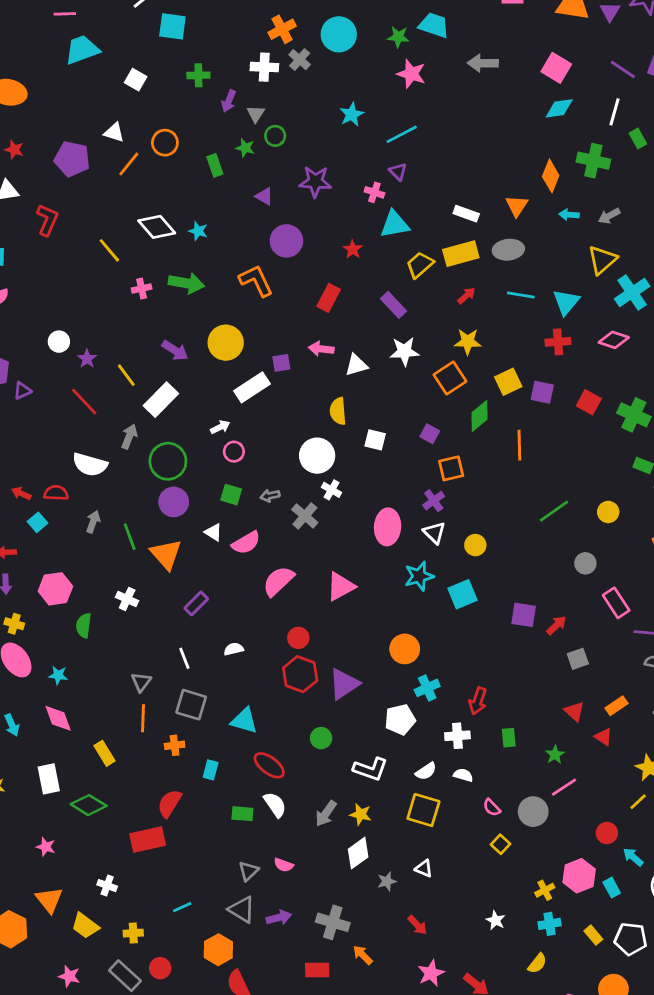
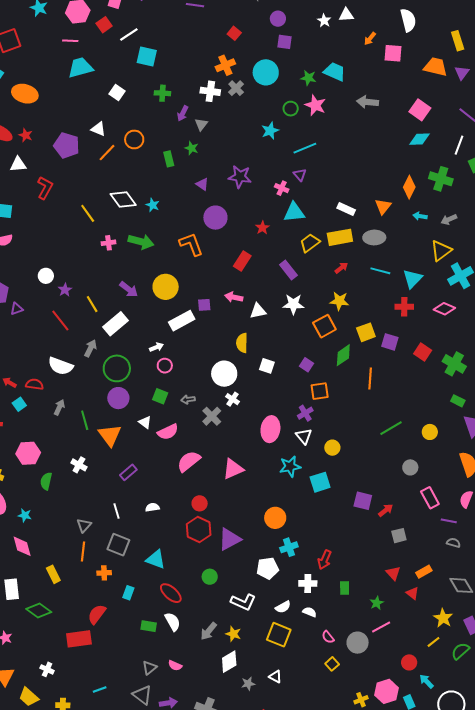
green circle: (275, 136) -> (291, 109), moved

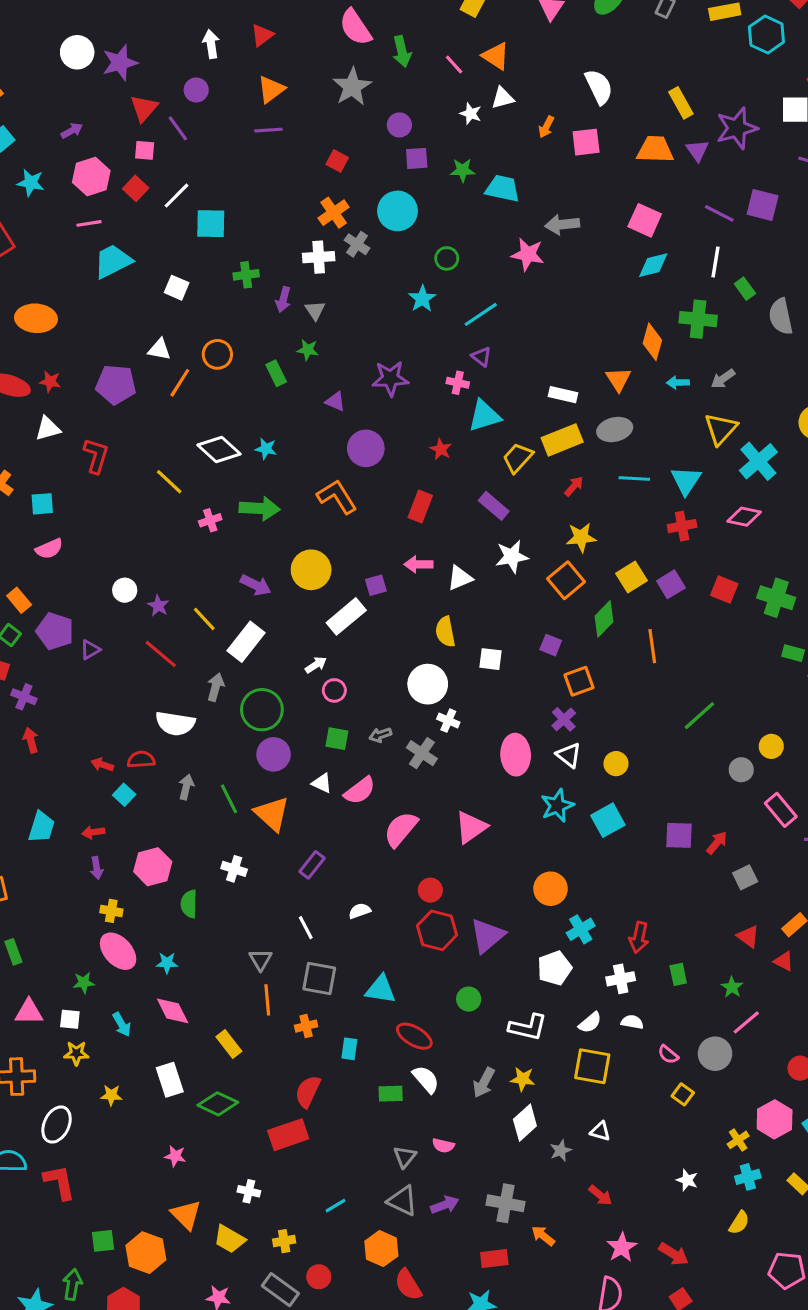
green star: (308, 78) -> (463, 170), moved
pink star: (315, 105) -> (528, 254), moved
purple square: (390, 342) -> (671, 584), turned -36
yellow circle: (430, 432) -> (771, 746), moved

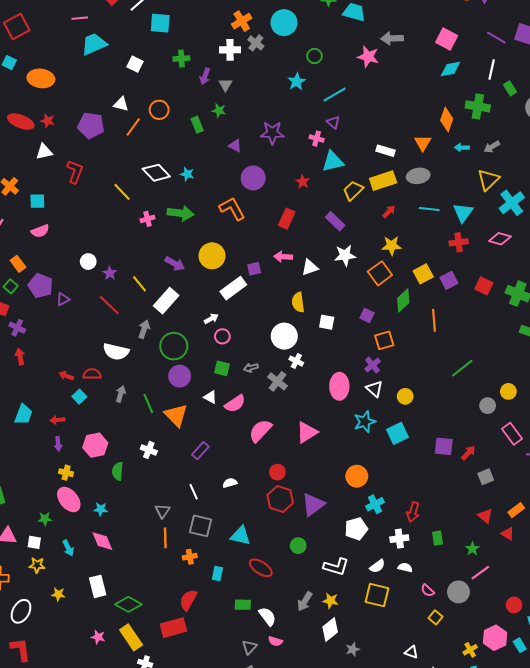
yellow rectangle: (229, 1044) -> (131, 637), moved, size x1.4
white semicircle: (426, 1079) -> (267, 616), moved
white triangle: (600, 1131) -> (411, 652), moved

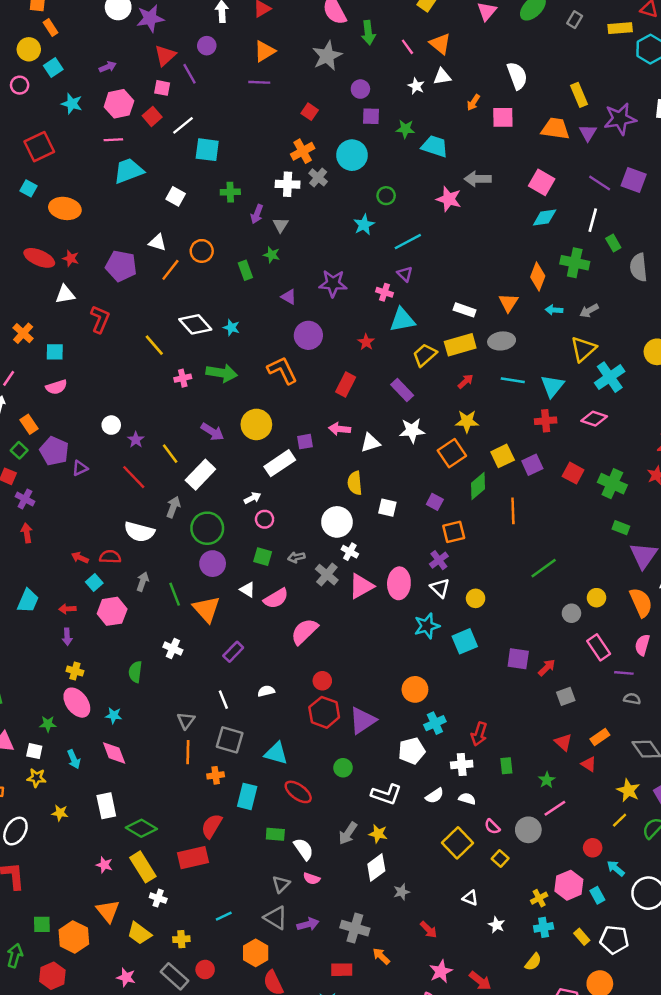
pink triangle: (307, 432) -> (361, 586), moved
pink hexagon: (95, 445) -> (112, 611), moved
cyan rectangle: (217, 573) -> (247, 796), size x1.5
yellow square: (377, 595) -> (457, 843), moved, turned 30

